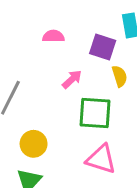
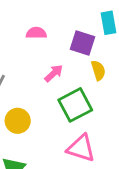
green square: (95, 113) -> (75, 105), turned -32
yellow circle: (34, 144) -> (18, 121), moved

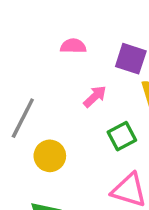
green square: (75, 105) -> (122, 136), size x0.7

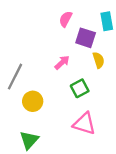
pink semicircle: (73, 46) -> (66, 19), moved, turned -63

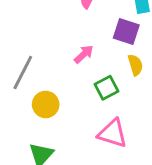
purple square: (86, 38) -> (126, 31), moved
yellow semicircle: (99, 60) -> (135, 65), moved

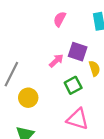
purple square: (126, 31) -> (78, 52), moved

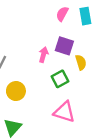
pink semicircle: (60, 19) -> (62, 14), moved
pink arrow: (56, 61) -> (43, 55), turned -32

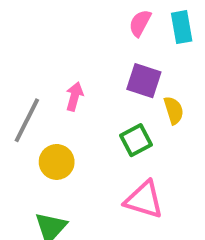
pink arrow: (43, 55) -> (74, 96), moved

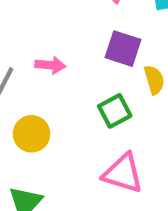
pink arrow: (74, 96) -> (50, 65), turned 80

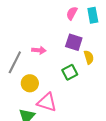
pink triangle: (123, 173) -> (47, 102), moved

